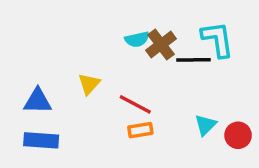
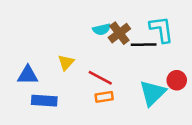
cyan triangle: (206, 125) -> (153, 93), size x1.6
red circle: (238, 135) -> (177, 80), moved
blue rectangle: (41, 140) -> (44, 101), moved

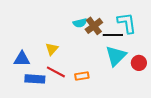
red line: (100, 78) -> (56, 72), moved
cyan triangle: (153, 93) -> (116, 56), moved

